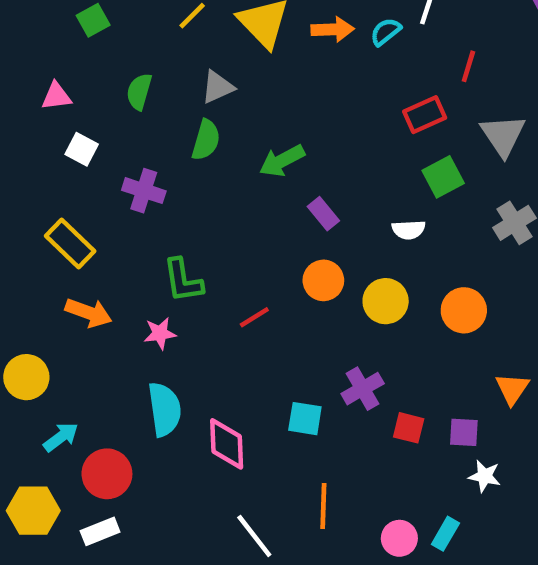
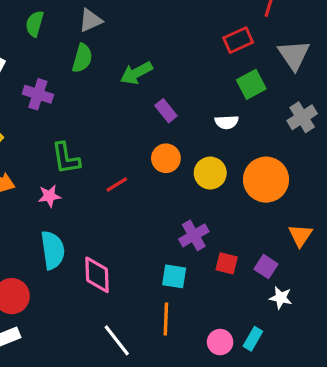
orange circle: (464, 310) -> (266, 180), size x1.4
cyan square: (305, 419) -> (174, 276), moved
purple square: (464, 432) -> (266, 267), turned 30

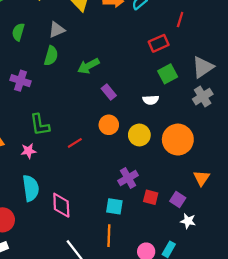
gray triangle: (294, 55) -> (203, 67), moved, turned 30

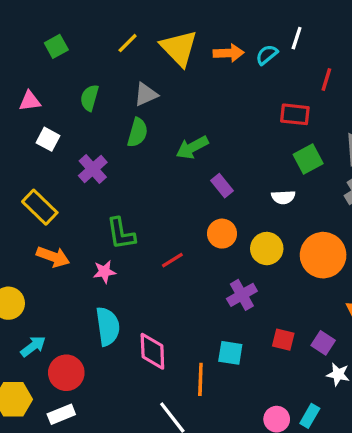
red rectangle: (159, 43) -> (295, 114), turned 30
purple cross: (21, 81) -> (93, 169), turned 30
purple cross: (128, 178) -> (242, 295), moved
orange line: (109, 236) -> (200, 379), moved

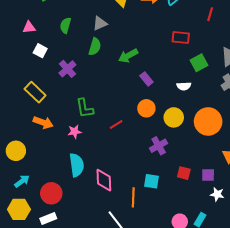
red rectangle: (295, 114) -> (181, 37), moved
purple square: (323, 343) -> (208, 175), turned -32
cyan arrow: (33, 346) -> (22, 181), moved

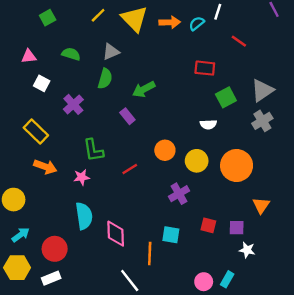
red line: (210, 14) -> (239, 41), turned -72
green semicircle: (65, 25) -> (71, 54), turned 91
purple rectangle: (146, 79) -> (127, 116), moved

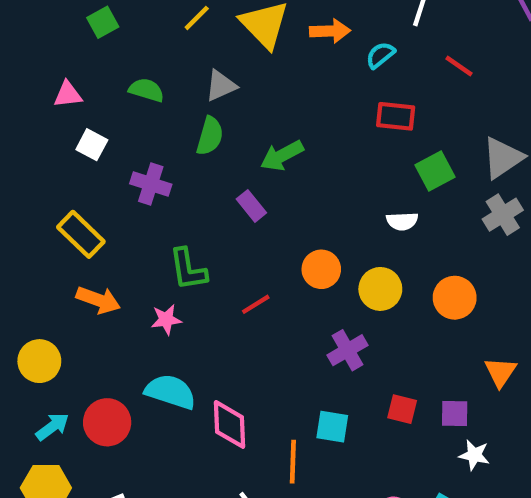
cyan semicircle: (197, 23) -> (380, 55), moved
purple cross: (73, 104) -> (151, 184), turned -30
orange circle: (237, 165) -> (455, 298), size x0.7
cyan semicircle: (84, 216) -> (170, 392), turned -64
red circle: (55, 249) -> (107, 422), moved

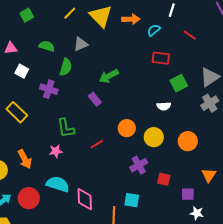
green semicircle: (210, 136) -> (66, 67), moved
orange arrow: (98, 300) -> (25, 159), moved, turned 42
red square: (402, 409) -> (164, 179), moved

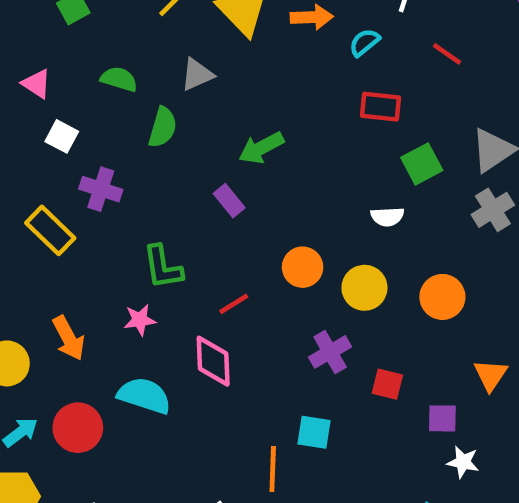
pink triangle: (11, 48) -> (37, 84), turned 40
purple cross: (49, 89) -> (101, 189), moved
pink diamond: (85, 199) -> (213, 361), moved

